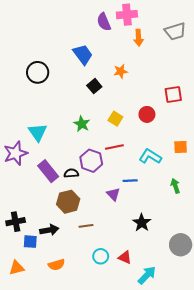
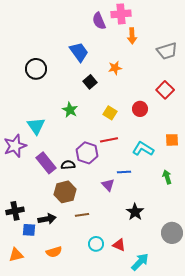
gray trapezoid: (175, 31) -> (167, 51), moved
red square: (173, 94) -> (165, 90), turned -36
green star: (82, 124) -> (70, 110), moved

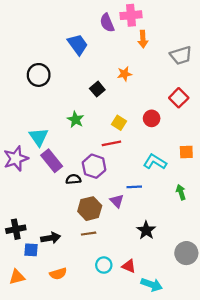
blue trapezoid: (79, 52) -> (78, 45), moved
red line: (109, 140) -> (111, 143), moved
purple rectangle: (46, 163) -> (52, 161), moved
brown hexagon: (65, 192) -> (90, 209), moved
cyan arrow: (140, 262) -> (152, 285), turned 66

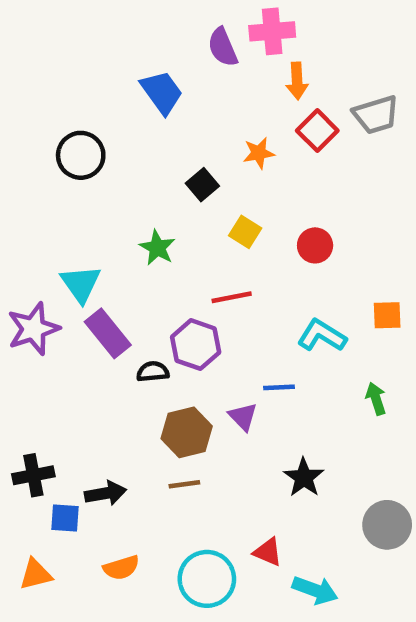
red square: (179, 98) -> (317, 131), moved
yellow square: (119, 123) -> (245, 232), moved
cyan circle: (104, 265) -> (207, 579), moved, size x1.6

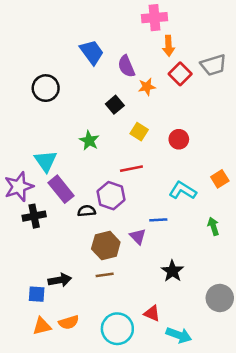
purple semicircle: (223, 47) -> (126, 66), moved
orange square: (387, 315) -> (220, 179), turned -30
black cross: (33, 475) -> (34, 216), moved
orange triangle: (36, 574) -> (42, 326), moved

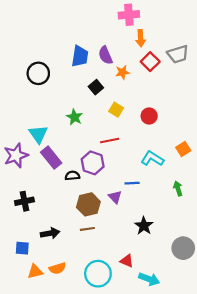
blue trapezoid: (92, 52) -> (80, 56), moved, turned 45
black cross: (34, 216) -> (24, 201), moved
blue square: (37, 294) -> (22, 248), moved

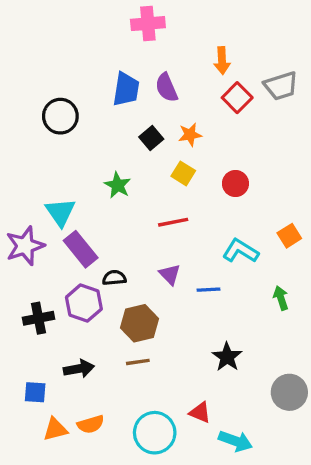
pink cross: (129, 15) -> (148, 24), moved
orange star: (122, 72) -> (190, 135), moved
purple hexagon: (93, 163) -> (84, 303), moved
purple triangle: (115, 197) -> (170, 274), moved

